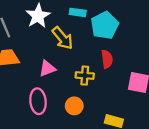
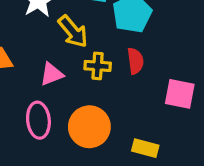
yellow cross: (85, 76) -> (98, 66), moved
orange circle: (74, 106) -> (89, 127), size x1.6

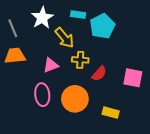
red semicircle: (135, 61) -> (99, 74), moved, turned 49

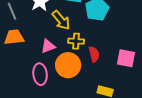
red semicircle: (99, 74) -> (94, 54), turned -56
orange circle: (75, 99) -> (68, 65), moved

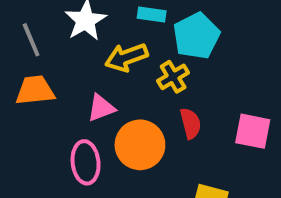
yellow arrow: (61, 20) -> (126, 57), turned 110
yellow cross: (76, 41) -> (173, 77), moved, turned -35

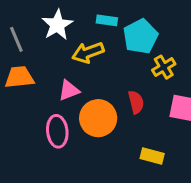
yellow cross: (173, 77) -> (164, 67), moved

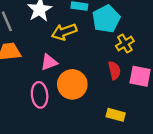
red semicircle: (136, 102) -> (114, 70), moved

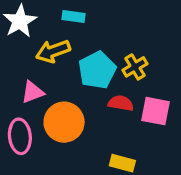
cyan pentagon: (106, 19) -> (97, 70), moved
red semicircle: (114, 70) -> (121, 103), turned -66

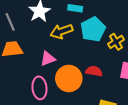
cyan pentagon: (97, 70) -> (93, 29), moved
red semicircle: (121, 103) -> (94, 71), moved

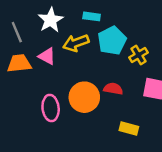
pink triangle: (48, 59) -> (47, 56), moved, turned 49

